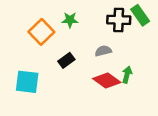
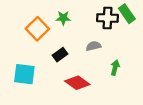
red diamond: (107, 81) -> (77, 83), moved

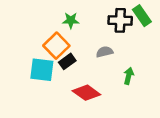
orange square: (37, 29) -> (56, 46), moved
cyan square: (24, 74) -> (42, 70), moved

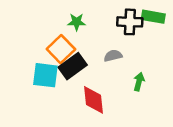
green rectangle: (142, 16) -> (153, 17), turned -45
black rectangle: (67, 61) -> (73, 66), size x1.5
red diamond: (86, 93) -> (93, 100), turned 48

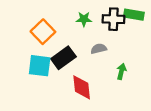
green star: (77, 22) -> (84, 19), moved
orange square: (61, 49) -> (43, 32), moved

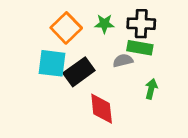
green rectangle: (134, 15) -> (140, 48), moved
orange square: (43, 32) -> (66, 28), moved
cyan square: (40, 66) -> (52, 63), moved

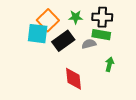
cyan square: (52, 63) -> (38, 34), moved
black rectangle: (79, 72) -> (63, 41), moved

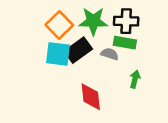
green star: (76, 17) -> (93, 21), size x1.6
cyan square: (38, 34) -> (58, 54), moved
gray semicircle: (89, 44) -> (110, 54), turned 32

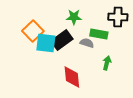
green star: (93, 21) -> (74, 17), size x0.7
black cross: (126, 21) -> (118, 17), moved
orange square: (59, 25) -> (33, 31), moved

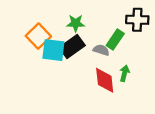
green star: (74, 17) -> (76, 23), moved
green rectangle: (99, 34) -> (115, 40), turned -66
red diamond: (72, 77) -> (105, 80), moved

